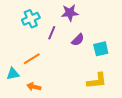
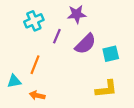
purple semicircle: (78, 40) -> (85, 44), size x1.5
orange line: (32, 59) -> (35, 65), turned -36

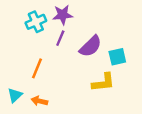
purple star: (77, 14) -> (63, 15), moved
cyan triangle: (14, 81) -> (15, 95), moved, turned -32
yellow L-shape: (106, 89) -> (103, 82), moved

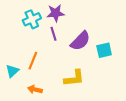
purple line: (60, 38) -> (54, 34), turned -40
yellow L-shape: (103, 82) -> (74, 78), moved
cyan triangle: (15, 95) -> (12, 71), moved

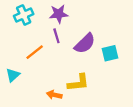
cyan cross: (32, 19) -> (24, 15), moved
orange line: (33, 61) -> (35, 52), moved, turned 30
orange arrow: (35, 89) -> (54, 95), moved

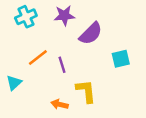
purple line: (56, 36) -> (62, 65), moved
purple semicircle: (85, 43) -> (91, 34), moved
yellow L-shape: (78, 83) -> (86, 91), turned -90

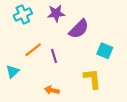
cyan square: (121, 59) -> (105, 51), turned 35
yellow L-shape: (86, 91) -> (92, 79), moved

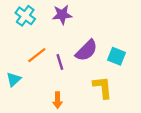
cyan cross: (23, 14) -> (25, 16), turned -30
purple semicircle: (79, 29) -> (86, 50), moved
orange arrow: (52, 90) -> (58, 100), turned -104

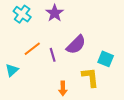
purple star: (62, 15) -> (55, 13), turned -30
cyan square: (116, 56) -> (106, 59), moved
orange arrow: (58, 100) -> (63, 88), moved

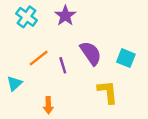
purple semicircle: (76, 45) -> (91, 53), turned -80
cyan square: (106, 59) -> (126, 58), moved
orange arrow: (63, 88) -> (48, 105), moved

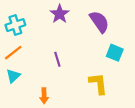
cyan cross: (27, 17) -> (15, 25), moved, turned 36
purple semicircle: (91, 53) -> (99, 22), moved
orange line: (39, 58) -> (13, 53), moved

